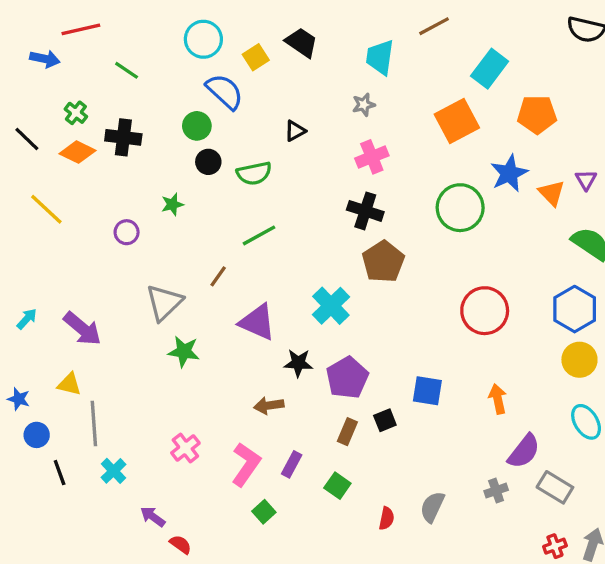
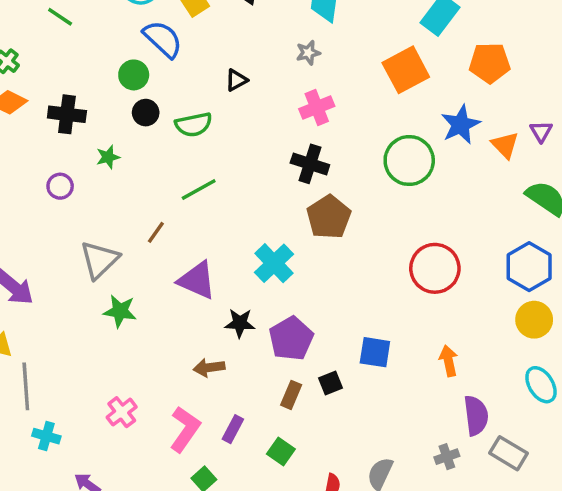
black cross: (123, 137) -> (67, 114), moved
purple semicircle: (524, 451) -> (476, 416), turned -45
cyan cross: (113, 471) -> (46, 436), turned -30

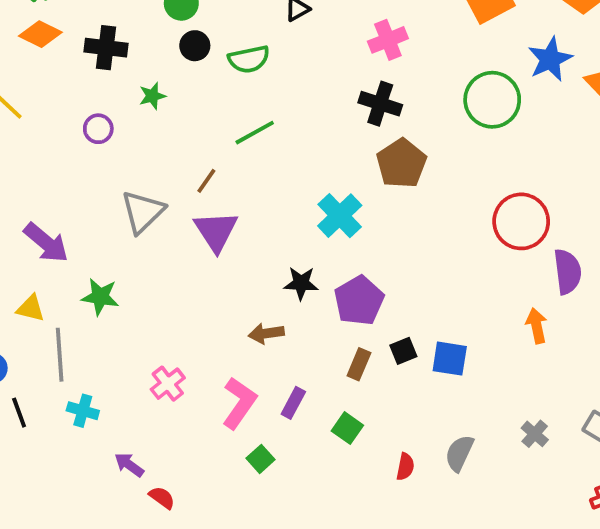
purple triangle: (197, 280) -> (216, 231), moved, turned 33
green star: (120, 311) -> (100, 297), moved
blue square: (375, 352) -> (450, 359), moved
purple semicircle: (476, 416) -> (568, 272), moved
gray cross: (447, 457) -> (535, 434), turned -30

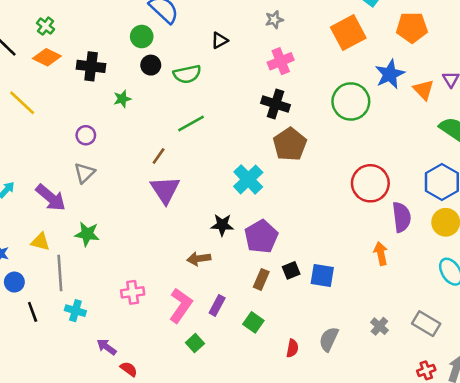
purple circle: (98, 129) -> (86, 135), moved
gray triangle: (143, 212) -> (85, 173), moved, size x0.7
pink cross: (168, 384) -> (133, 292), turned 30

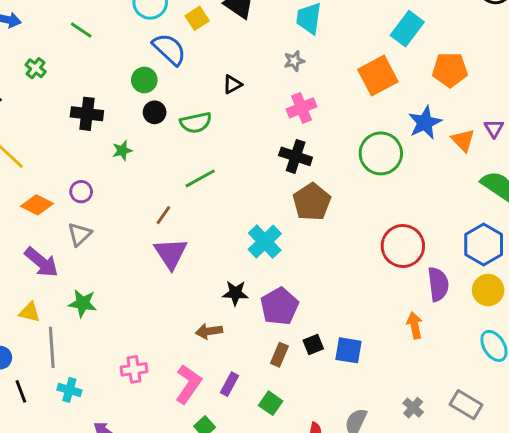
orange diamond: (47, 57) -> (37, 205), moved

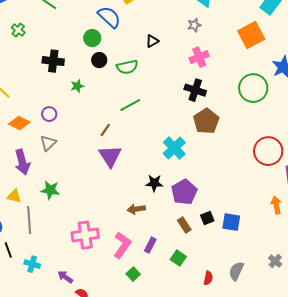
purple arrow: (41, 262) -> (22, 162), turned 35
brown rectangle: (279, 355) -> (184, 225), turned -56
pink cross: (134, 369) -> (85, 235), size x1.5
cyan cross: (69, 390) -> (32, 264), moved

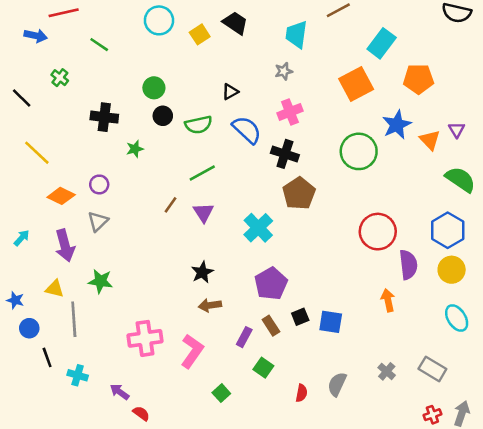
blue semicircle: (109, 17) -> (247, 130), moved
purple triangle: (110, 156) -> (204, 212), moved, size x0.7
black star: (154, 183) -> (202, 272), moved, turned -30
purple rectangle: (150, 245) -> (244, 337), moved
green square: (133, 274) -> (221, 393), moved

